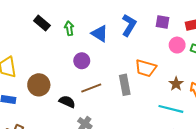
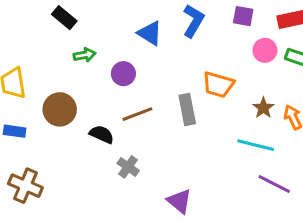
green arrow: (69, 28) -> (85, 55), moved, turned 88

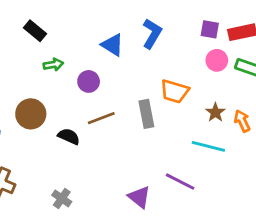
purple square: (243, 16) -> (210, 29), moved
gray cross: (128, 167) -> (62, 198), moved
purple line: (274, 184) -> (180, 182), moved

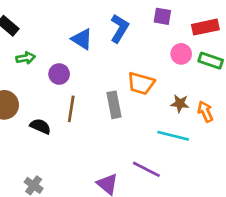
purple square: (210, 29) -> (162, 16), moved
brown star: (215, 112) -> (180, 104), turned -30
brown line: (101, 118) -> (71, 109), turned -60

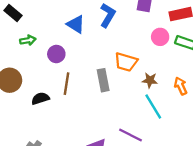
brown star: (180, 104) -> (150, 80), moved
black semicircle: (40, 126) -> (40, 98), turned -42
cyan line: (173, 136) -> (153, 106), turned 45

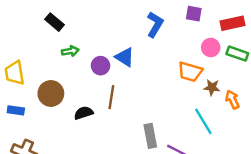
blue triangle: (76, 24) -> (125, 57), moved
orange trapezoid: (126, 62) -> (190, 72), moved
gray rectangle: (103, 80) -> (150, 136), moved
brown star: (150, 80) -> (212, 87), moved

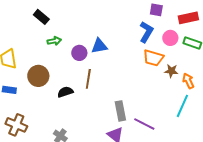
blue L-shape: (155, 24) -> (146, 32), moved
blue triangle: (125, 57) -> (99, 46), turned -42
cyan line: (203, 121) -> (182, 106), moved, turned 55

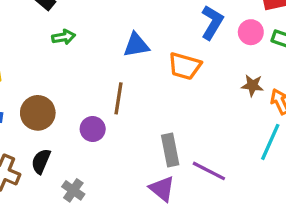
purple circle: (79, 53) -> (93, 129), moved
orange trapezoid: (153, 58) -> (185, 66), moved
brown circle: (38, 76) -> (38, 113), moved
black semicircle: (65, 92) -> (41, 161), moved, turned -49

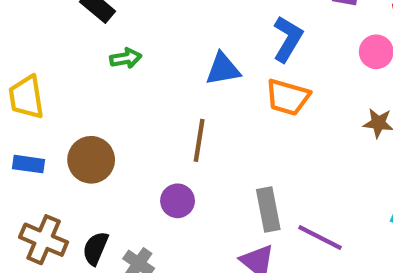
blue L-shape: (212, 22) -> (288, 39), moved
purple circle: (93, 129) -> (178, 201), moved
black semicircle: (41, 161) -> (95, 248), moved

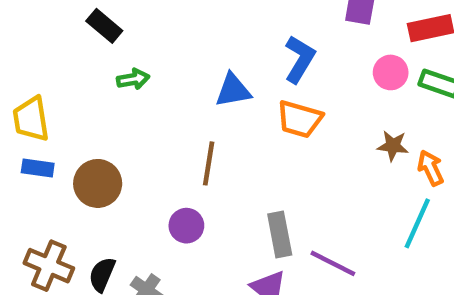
blue rectangle: (28, 164) -> (38, 168), moved

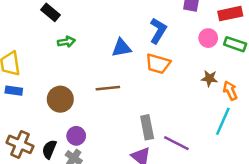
brown line: (209, 163) -> (108, 88), turned 75
brown circle: (98, 183) -> (60, 99), moved
purple circle: (186, 226) -> (76, 136), moved

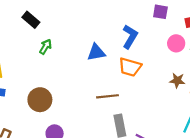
green arrow: (66, 42) -> (46, 47), turned -49
brown line: (108, 88) -> (107, 96), moved

